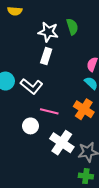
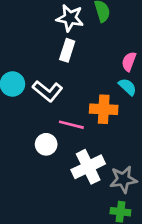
orange cross: (84, 109) -> (104, 109), moved, turned -30
white cross: (62, 143) -> (88, 167), turned 30

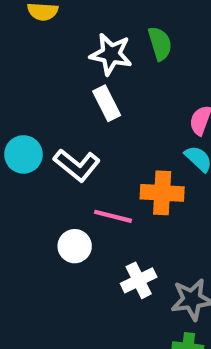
white rectangle: (67, 50) -> (107, 103), turned -45
white cross: (88, 167) -> (139, 280), size x0.7

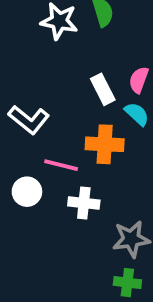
white rectangle: (107, 103) -> (103, 89), moved
white cross: (139, 280) -> (84, 203), moved, turned 32

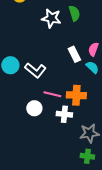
orange cross: (105, 144) -> (76, 95), moved

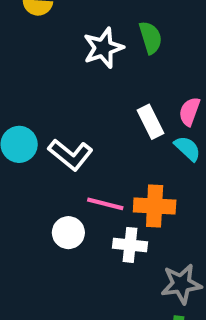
white star: (51, 18) -> (103, 48), turned -30

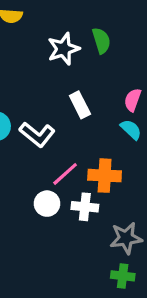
white rectangle: (150, 122) -> (80, 105), moved
pink line: (105, 204) -> (65, 174), turned -56
white circle: (68, 233) -> (47, 204), moved

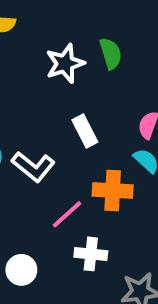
orange cross: (105, 176) -> (113, 190), moved
white circle: (47, 204) -> (21, 270), moved

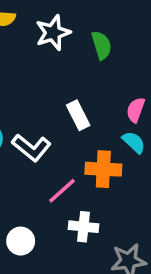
white star: (65, 64) -> (53, 33), moved

